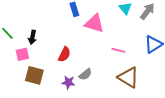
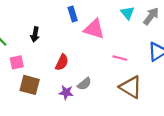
black arrow: (32, 37) -> (35, 34), moved

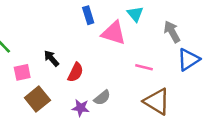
cyan triangle: (127, 13) -> (135, 14), moved
gray arrow: (151, 16) -> (172, 32), moved, turned -66
black arrow: (35, 34) -> (51, 58), moved, turned 128
brown square: (30, 85) -> (37, 99), turned 36

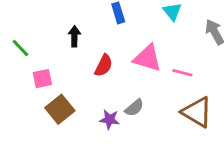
pink triangle: (114, 33) -> (147, 58), moved
black arrow: (51, 58) -> (74, 36), moved, turned 42
red semicircle: (76, 72) -> (104, 65), moved

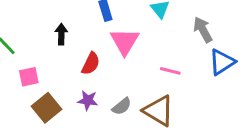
pink triangle: (147, 58) -> (125, 41), moved, turned 44
brown triangle: (197, 112) -> (159, 111), moved
purple star: (109, 119) -> (88, 100), moved

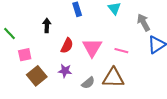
pink triangle: (125, 41) -> (92, 48), moved
gray semicircle: (122, 106) -> (88, 83), moved
brown triangle: (159, 111) -> (113, 78), turned -30

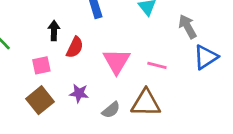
red semicircle: (67, 46) -> (75, 47), moved
pink square: (25, 55) -> (41, 65), moved

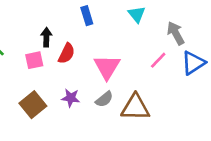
pink square: (41, 65) -> (34, 60), moved
pink line: (157, 65) -> (158, 60), moved, turned -60
gray semicircle: (111, 110) -> (104, 99), moved

